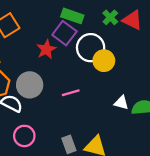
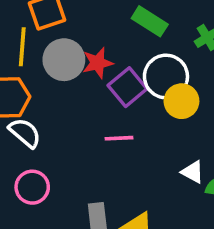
purple square: (64, 33) -> (127, 87), moved
gray circle: (30, 85) -> (64, 60), moved

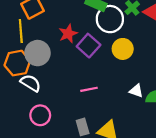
gray circle: (64, 60) -> (38, 53), moved
white circle: (166, 76) -> (110, 19), moved
pink line: (119, 138) -> (89, 89), moved

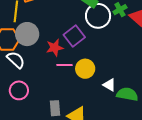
red star: (68, 34) -> (55, 48), moved
yellow circle: (123, 49) -> (85, 69), moved
pink line: (89, 89) -> (64, 65), moved

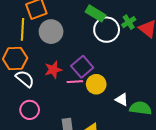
gray circle: (27, 34) -> (51, 32), moved
purple square: (74, 36) -> (82, 67), moved
red star: (55, 48) -> (53, 70), moved

